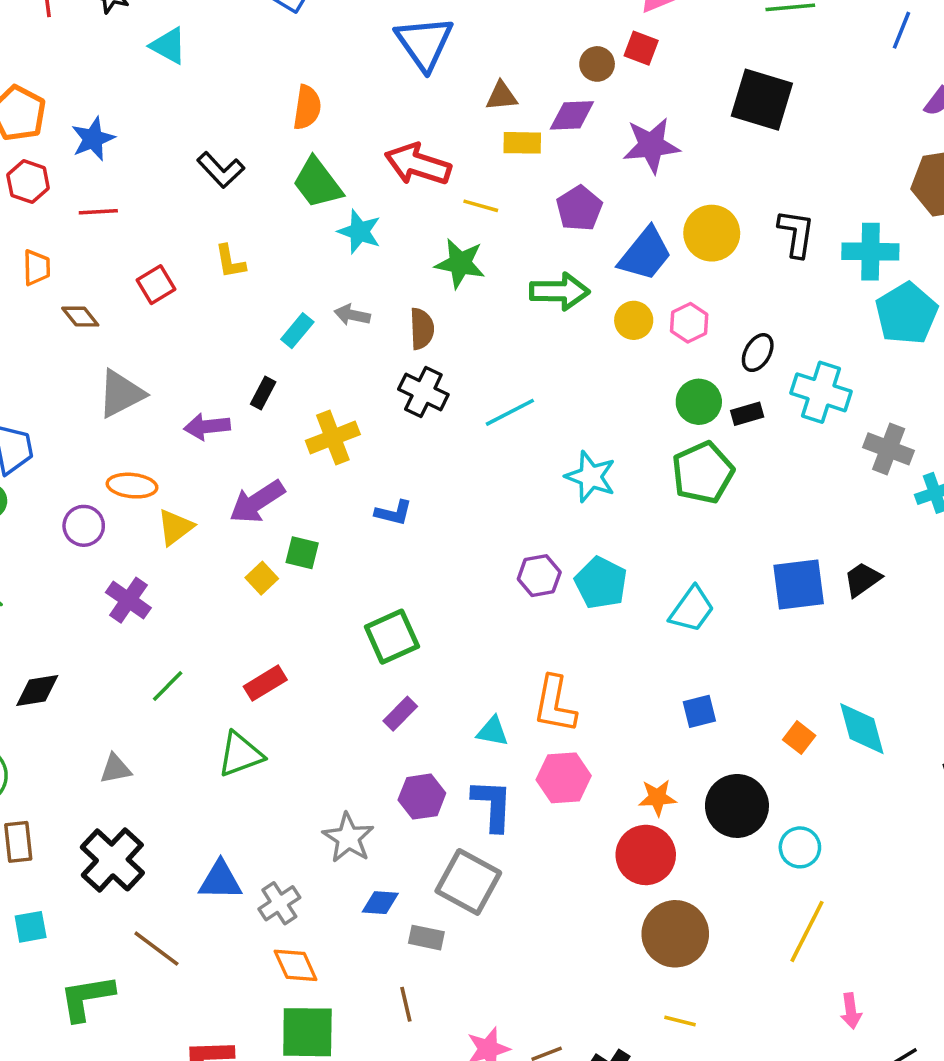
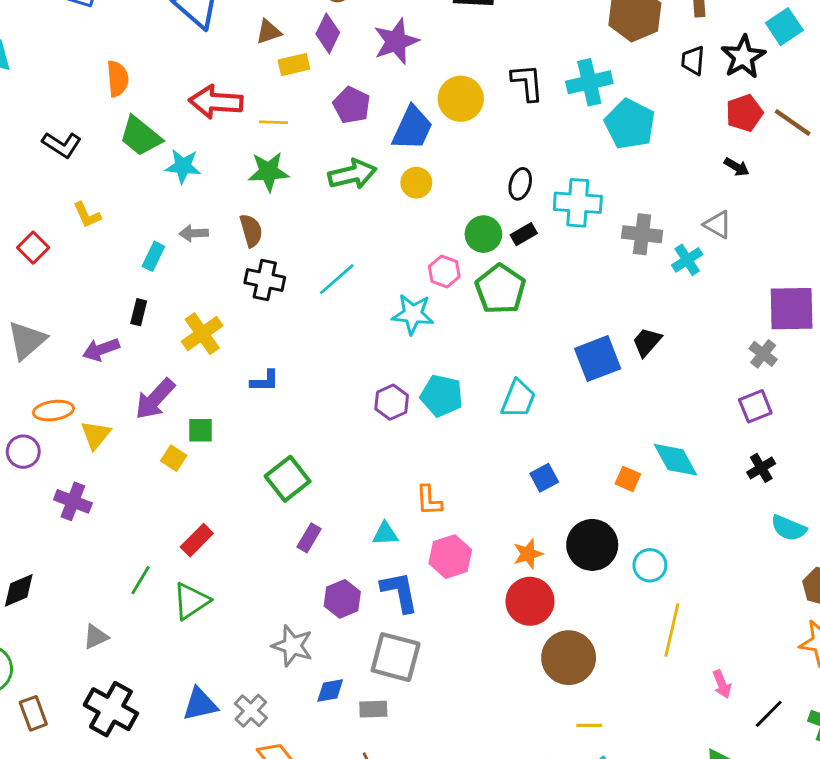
purple diamond: (572, 115) -> (328, 33), turned -48
pink hexagon: (689, 323) -> (444, 271), moved
green line: (168, 686) -> (141, 580), moved
orange L-shape: (555, 704) -> (429, 500), size x0.7

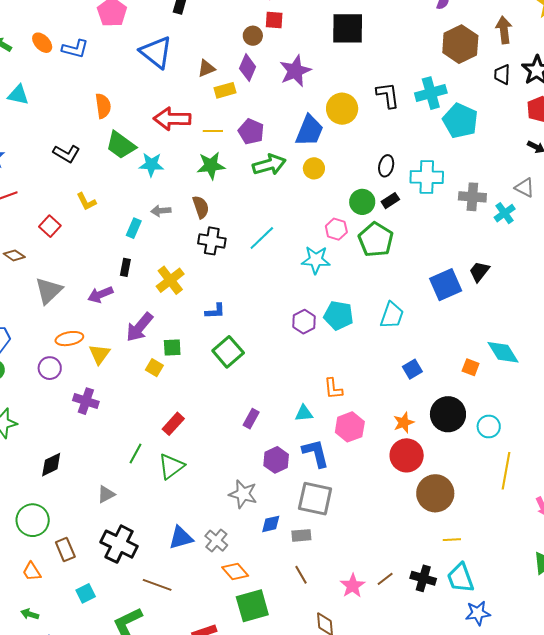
purple pentagon: (352, 105) -> (251, 132), moved
green square: (288, 479) -> (228, 352), moved

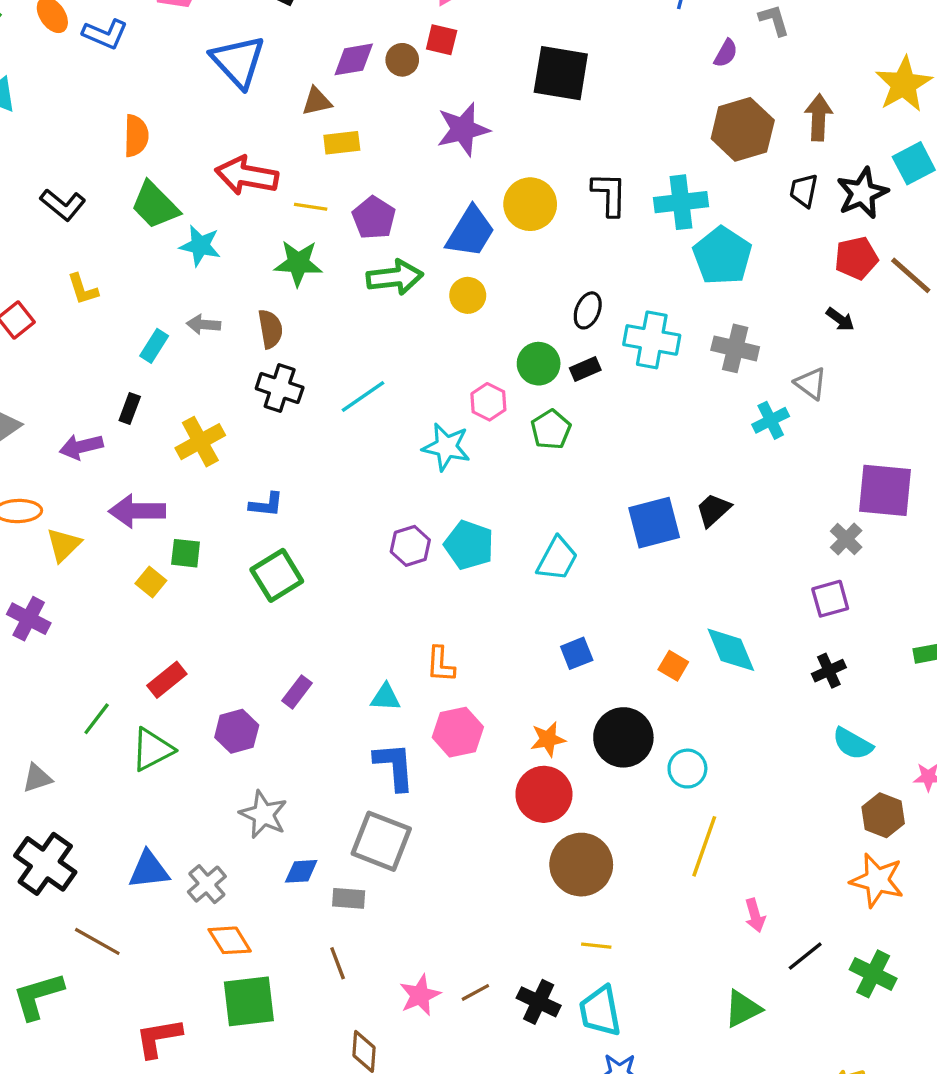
purple diamond: (248, 68) -> (354, 59), moved, turned 48
gray cross: (472, 197) -> (735, 348), moved
green pentagon: (376, 240) -> (551, 430), size x0.7
purple arrow: (140, 327) -> (137, 511), turned 40
purple hexagon: (276, 460) -> (237, 731), moved

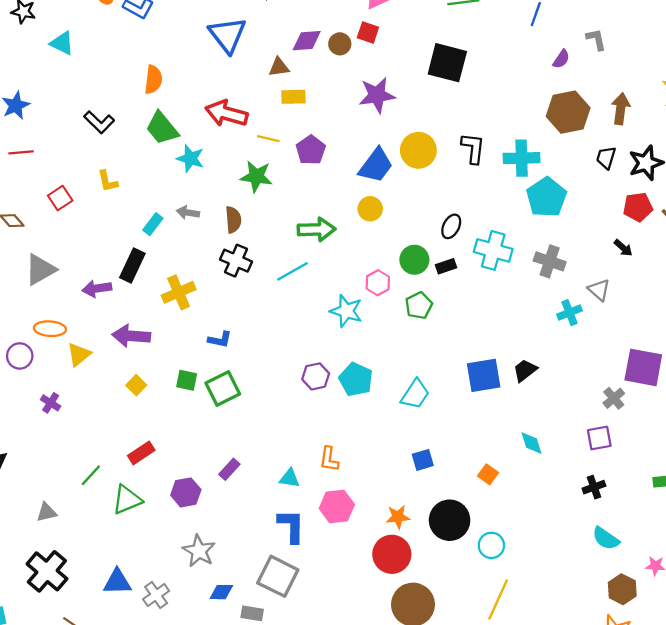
green arrow: (395, 277) -> (317, 229), moved
black rectangle: (130, 408) -> (132, 265), size x1.6
green square: (186, 553) -> (187, 380), moved
purple cross: (29, 619) -> (51, 403), size x0.7
cyan diamond: (731, 650) -> (531, 443), moved, size x0.7

